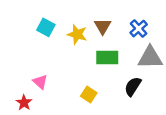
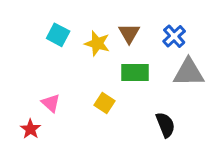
black semicircle: (133, 86) -> (165, 125), moved, turned 126
yellow square: (89, 95) -> (104, 103), moved

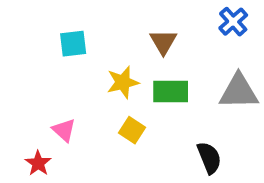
cyan square: (58, 35) -> (73, 44), turned -35
blue cross: (174, 36) -> (233, 22), moved
yellow star: (97, 43) -> (123, 82), moved, turned -30

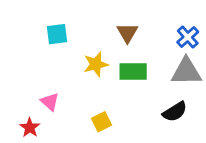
blue cross: (233, 22) -> (188, 37), moved
yellow square: (132, 130) -> (102, 122), moved, turned 30
black semicircle: (209, 158) -> (175, 112), moved, turned 80

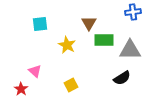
blue cross: (188, 37) -> (133, 12), moved, turned 35
yellow star: (96, 64) -> (67, 45), turned -30
green rectangle: (133, 72) -> (104, 40), moved

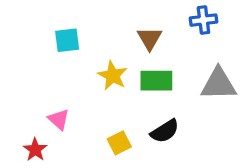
blue cross: (133, 12) -> (203, 20), moved
green rectangle: (104, 40) -> (156, 81), moved
black semicircle: (122, 78) -> (165, 131), moved

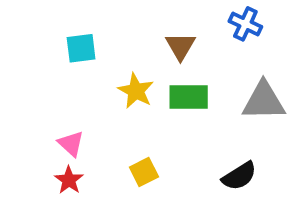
blue cross: (203, 20) -> (245, 24), turned 32
black semicircle: (165, 131) -> (239, 176), moved
red star: (35, 150) -> (69, 180), moved

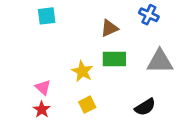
brown triangle: (180, 46) -> (109, 28), turned 36
cyan square: (81, 48) -> (47, 16), moved
yellow star: (136, 91) -> (82, 71), moved

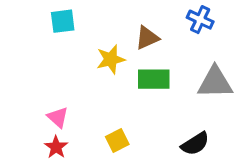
yellow star: (82, 71) -> (111, 59), moved, turned 30

